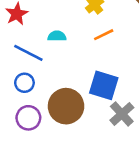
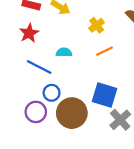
blue circle: (24, 83) -> (52, 93), moved
purple circle: (28, 118) -> (36, 112), moved

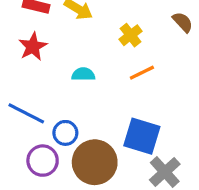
blue line: (39, 67) -> (26, 113), moved

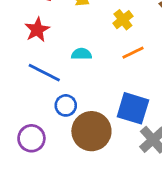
blue line: (26, 113) -> (44, 73), moved
purple circle: (43, 161) -> (31, 138), moved

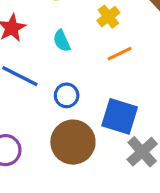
cyan semicircle: (81, 54) -> (62, 41), moved, turned -114
blue circle: (66, 105) -> (67, 95), moved

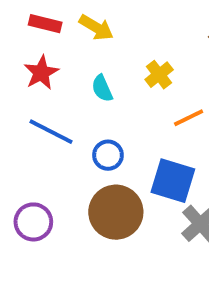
yellow cross: (108, 17) -> (159, 75), moved
orange line: (120, 54) -> (189, 118), moved

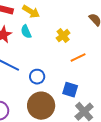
cyan semicircle: (102, 88) -> (26, 32), moved
blue square: (173, 181) -> (70, 90), size x0.7

